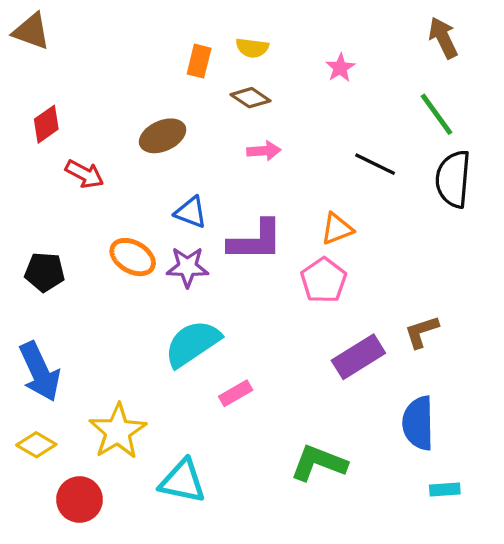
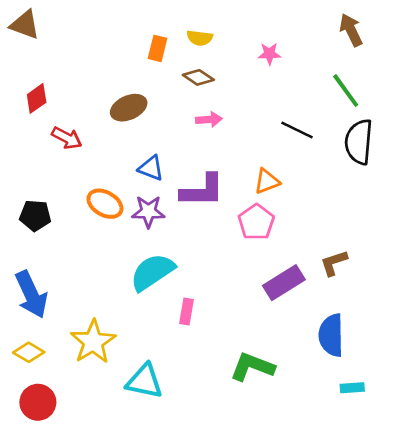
pink star: (340, 68) -> (269, 54), turned 30
pink rectangle: (236, 393) -> (187, 312), turned -50
red circle: (79, 500) -> (38, 402), moved

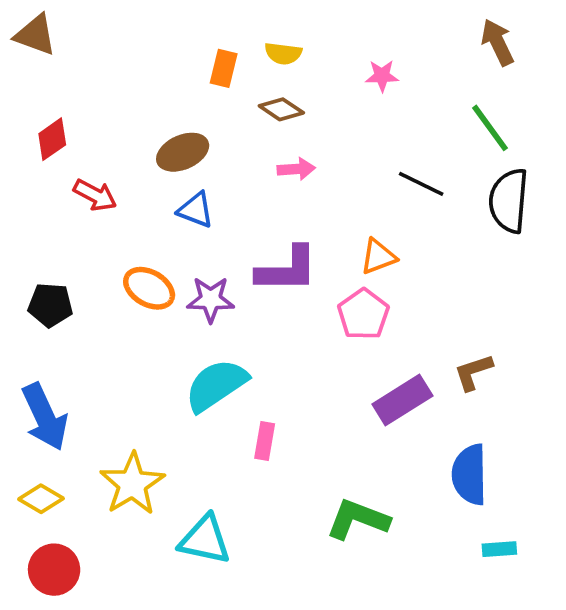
blue triangle: (151, 168) -> (196, 210), moved

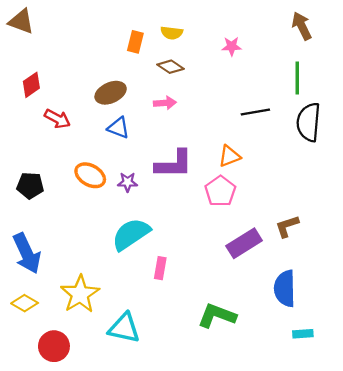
green line: (490, 128) -> (297, 78), turned 36
pink arrow: (296, 169) -> (165, 103), moved
black line: (421, 184) -> (255, 112), turned -36
purple star: (211, 299) -> (128, 182), size x0.7
red circle: (54, 570) -> (54, 346), moved

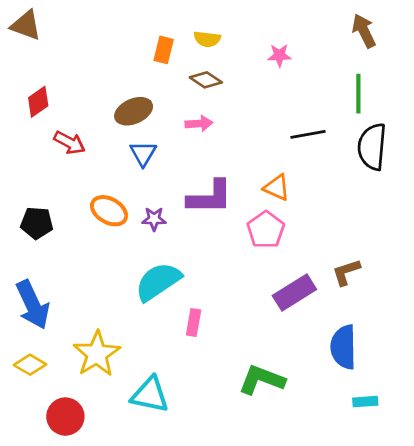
blue triangle: (118, 128) -> (143, 153), turned 40
orange triangle: (229, 156) -> (277, 188), turned 45

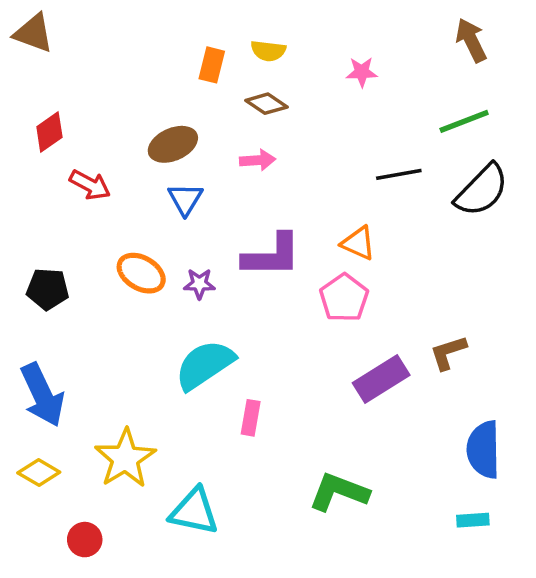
green line: (358, 94) -> (464, 121), turned 69
black semicircle: (372, 147) -> (482, 190), turned -141
blue semicircle: (343, 347) -> (483, 450), moved
red circle: (65, 417) -> (85, 540), size x0.7

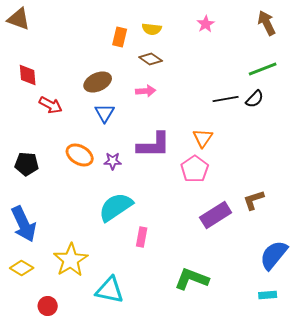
pink star: (362, 72) -> (206, 24), moved, turned -30
red diamond: (49, 132) -> (28, 75), turned -60
black semicircle: (482, 190) -> (255, 99), moved, size x0.6
orange triangle: (358, 243) -> (203, 138), turned 40
blue semicircle: (483, 450) -> (274, 255), turned 40

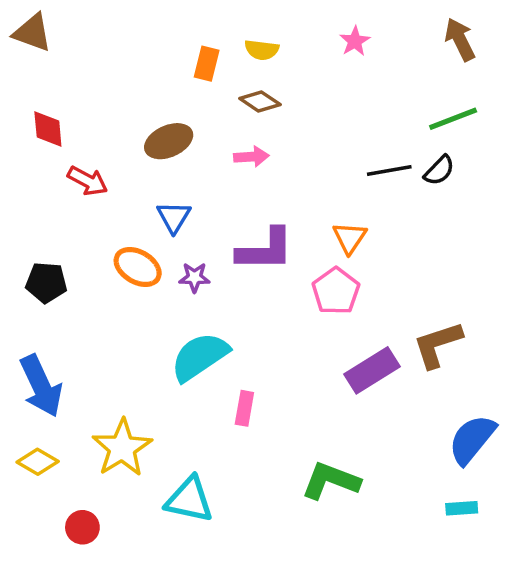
blue triangle: (105, 113) -> (174, 217), moved
brown L-shape: (254, 200) -> (438, 345), size x1.4

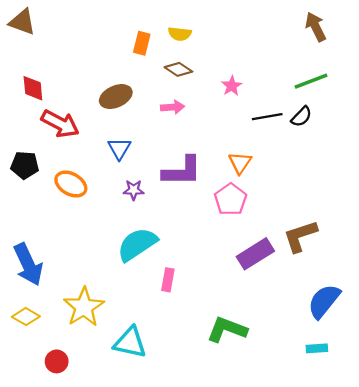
pink star: (355, 41) -> (232, 86), moved
red arrow: (88, 181) -> (60, 124), size x1.4
orange ellipse: (138, 267) -> (71, 184), moved
black pentagon: (46, 282) -> (25, 165), moved

